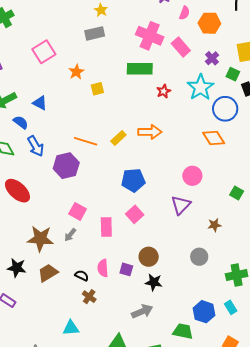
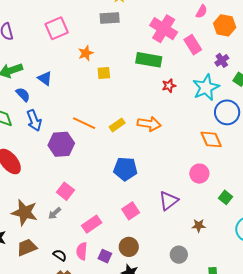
pink circle: (192, 176) -> (199, 174), moved
pink square: (135, 214) -> (131, 211), moved
pink rectangle: (106, 227) -> (92, 224), moved, turned 48

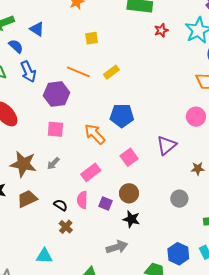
yellow square: (104, 73) -> (92, 38), moved
orange arrow: (149, 124) -> (95, 134), moved, turned -140
pink square: (65, 191) -> (55, 129), moved, turned -30

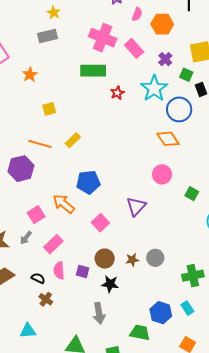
pink square: (55, 129) -> (36, 215), moved, turned -30
brown star: (198, 169) -> (132, 260), moved
pink rectangle: (91, 172) -> (53, 244), moved
gray arrow: (117, 247) -> (99, 313), turned 105

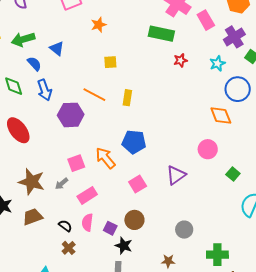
purple cross: (165, 59) -> (234, 37), size x1.5
cyan star: (154, 88) -> (217, 63), size x0.6
yellow rectangle: (73, 140) -> (127, 98), turned -49
brown star: (132, 260) -> (168, 261), moved
black star: (110, 284) -> (124, 246), moved

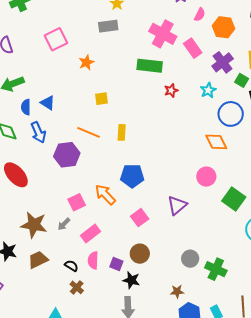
blue triangle: (57, 48) -> (48, 103), moved
blue semicircle: (34, 64) -> (26, 107), turned -133
green square: (233, 174) -> (234, 199), size x1.6
green cross: (217, 255) -> (216, 269), moved, turned 30

